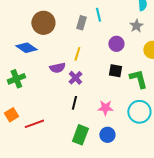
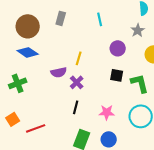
brown circle: (43, 23) -> (28, 26), moved
gray rectangle: (81, 23) -> (61, 18), moved

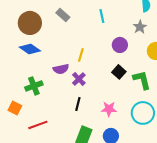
gray rectangle: (61, 18) -> (63, 15), turned -64
black square: (117, 75) -> (119, 72), turned 32
green cross: (18, 83) -> (34, 86), moved
orange square: (13, 119) -> (15, 108), moved, turned -32

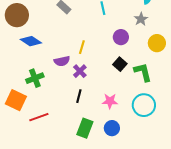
brown circle: (30, 23) -> (17, 15), moved
orange square: (15, 108) -> (16, 100), size x1.5

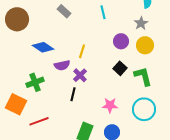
blue diamond: (31, 41) -> (43, 47), moved
yellow circle: (157, 43) -> (145, 45), moved
black line: (79, 96) -> (73, 94), moved

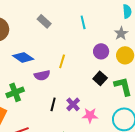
purple cross: (80, 75) -> (73, 104), moved

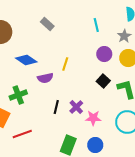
cyan line: (83, 22) -> (96, 25), moved

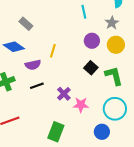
gray rectangle: (47, 24) -> (26, 24), moved
black line: (56, 107) -> (37, 86), moved, turned 56
blue circle: (95, 145) -> (102, 132), moved

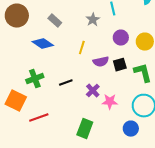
gray star: (112, 23) -> (93, 20), moved
purple semicircle: (33, 65) -> (101, 62), moved
black square: (91, 68) -> (120, 65), turned 32

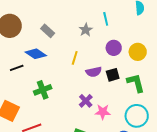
green cross: (35, 79) -> (43, 90), moved
black line: (66, 83) -> (17, 68), moved

